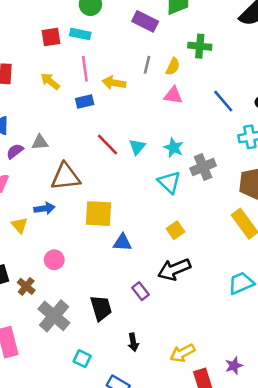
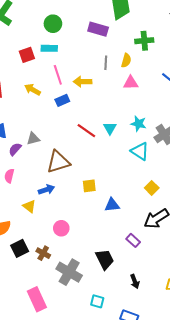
yellow square: (99, 214) -> (89, 186), size x0.6

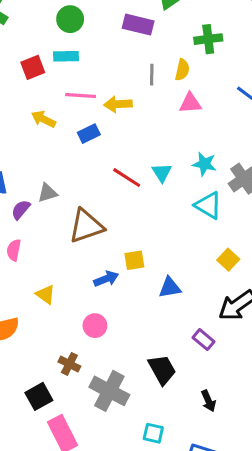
pink line: (58, 75) -> (81, 95), turned -66
blue arrow: (46, 190) -> (106, 279), moved
black square: (20, 248) -> (39, 396), moved

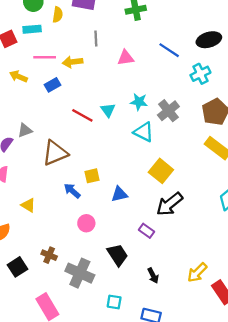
yellow semicircle: (182, 70) -> (58, 15), moved
yellow square: (228, 260) -> (161, 171), size x1.5
blue arrow: (106, 279) -> (72, 191), turned -114
pink circle: (95, 326) -> (86, 223), moved
black square: (39, 396) -> (18, 267), moved

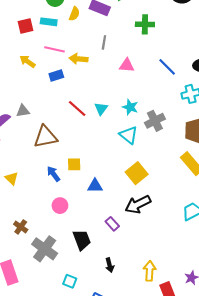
yellow arrow: (197, 273) -> (150, 271), turned 126

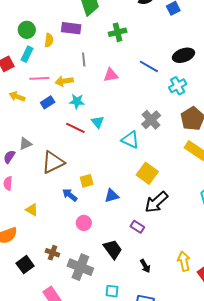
cyan rectangle: (49, 22) -> (27, 54), turned -56
cyan star: (130, 107) -> (77, 101), moved

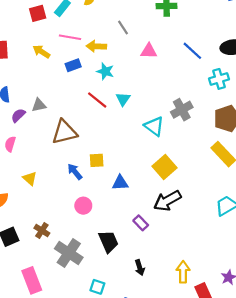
gray line: (84, 59) -> (123, 27), turned -40

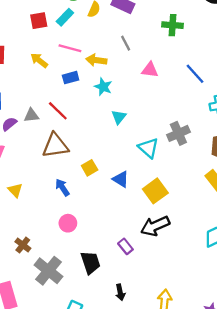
red line: (97, 100) -> (58, 111), moved
yellow square: (97, 160) -> (90, 168), moved, turned -32
blue triangle: (120, 183) -> (121, 179), moved, turned 30

